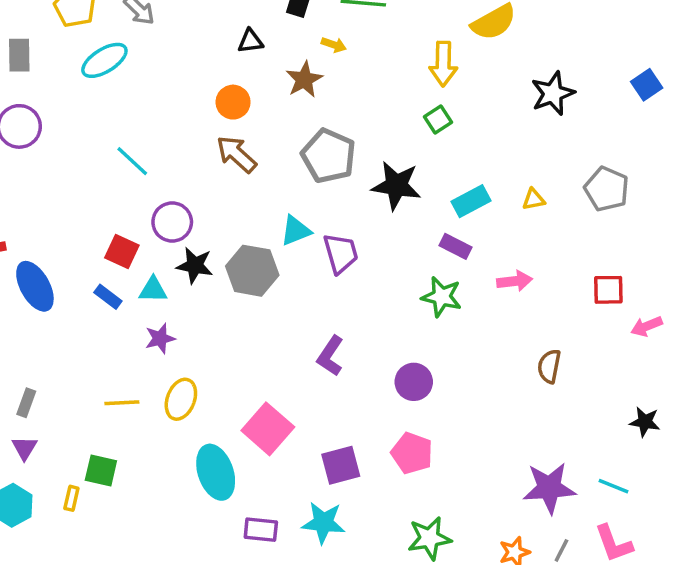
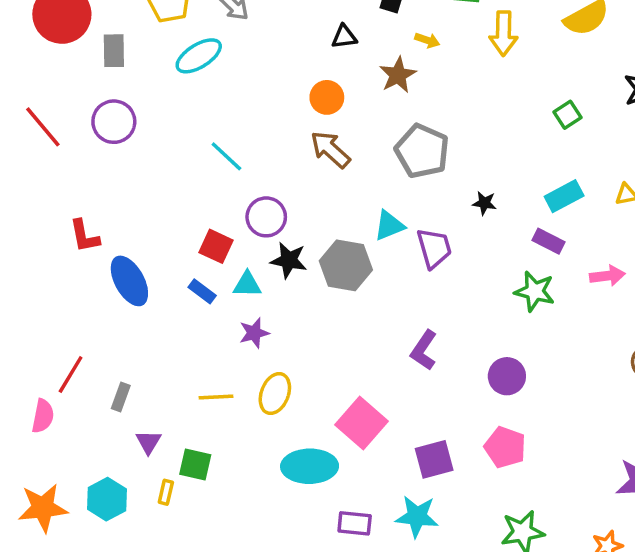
yellow arrow: (443, 64) -> (503, 33), moved
green square: (438, 119) -> (568, 115), moved
black star: (396, 186) -> (484, 203), moved, size x0.5
purple triangle: (24, 448) -> (148, 442), moved
cyan ellipse: (216, 472) -> (310, 466), turned -72

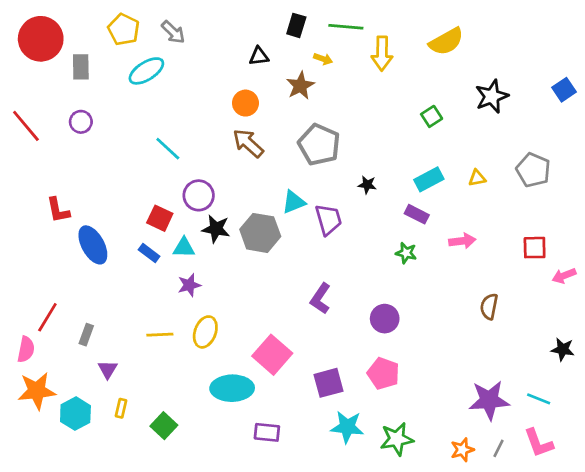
purple circle: (114, 122) -> (81, 122), size x0.7
green star: (535, 291) -> (406, 253), size x0.7
green square: (195, 465) -> (164, 426), moved, turned 30
orange star: (43, 508) -> (37, 391), moved
cyan star: (417, 516) -> (347, 427), moved

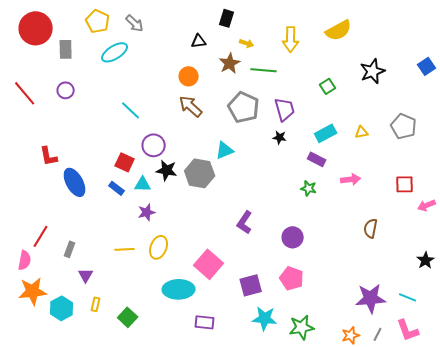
green line: (346, 27) -> (264, 70), moved
purple trapezoid: (328, 220) -> (285, 109), moved
black star: (563, 349) -> (426, 260), turned 30

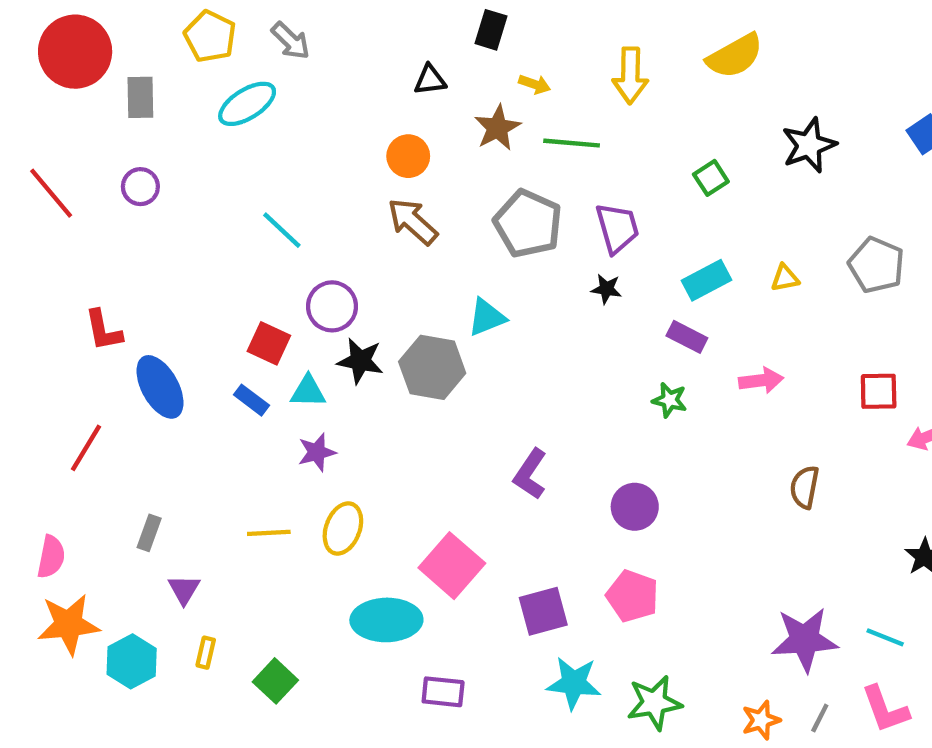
red line: (41, 236) -> (86, 448), moved

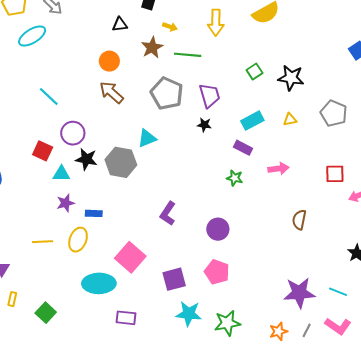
black star: (809, 145) -> (291, 78), moved, turned 30
blue rectangle: (251, 400) -> (94, 213), moved, turned -35
pink L-shape: (885, 709) -> (338, 326), turned -35

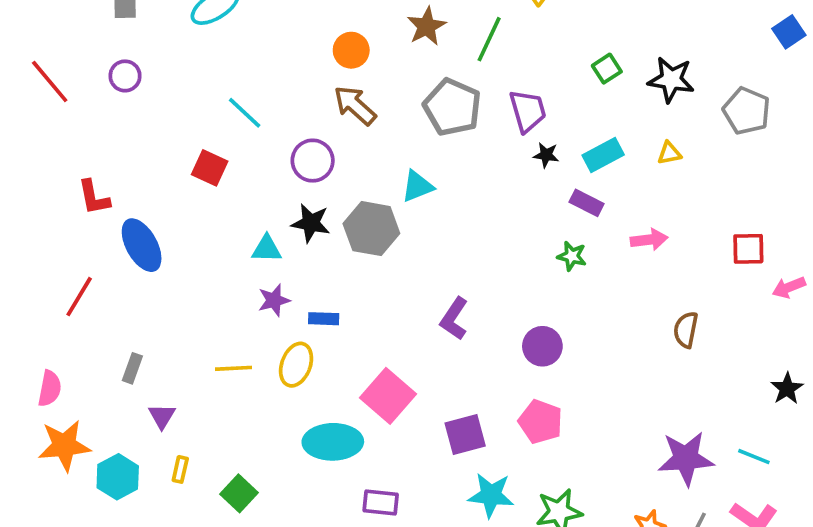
green line: (188, 55) -> (489, 39), turned -70
gray pentagon: (334, 113) -> (747, 111), moved
black star: (204, 125) -> (546, 155), moved
purple circle: (73, 133) -> (313, 161), moved
red square: (43, 151) -> (210, 168), moved

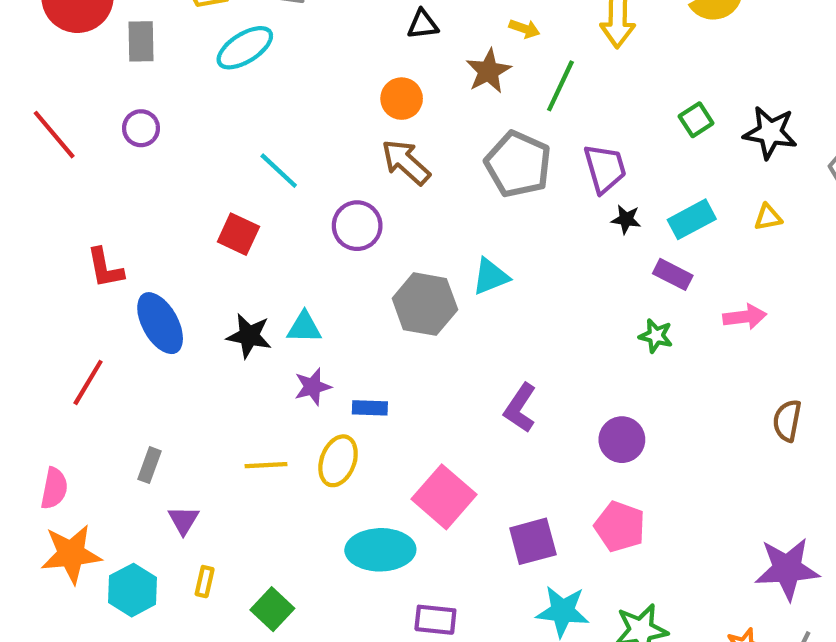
cyan triangle: (417, 186) -> (491, 277), moved
black star: (311, 223) -> (249, 336), moved

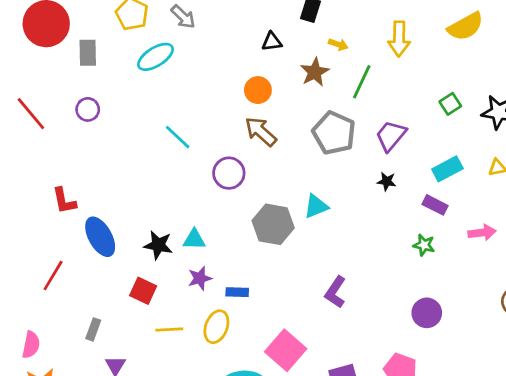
purple trapezoid: (605, 168) -> (391, 136), turned -124
black star: (626, 219) -> (387, 181), moved
red square: (238, 234) -> (143, 291), moved
purple circle: (622, 440) -> (427, 313), moved

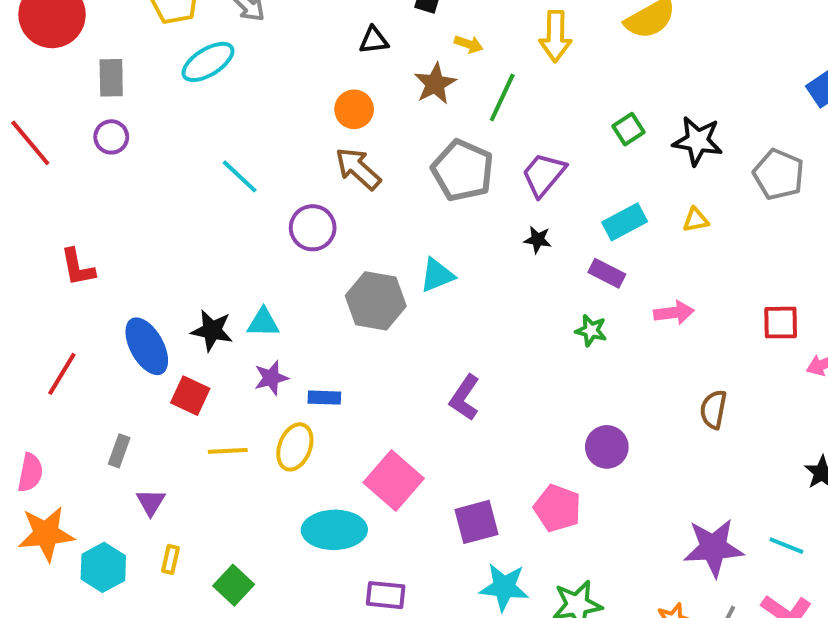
gray rectangle: (88, 53) -> (111, 78), moved
blue ellipse: (100, 237) -> (147, 346), moved
purple circle: (427, 313) -> (607, 447), moved

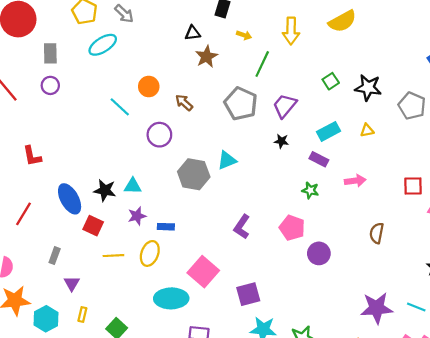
brown star: (435, 84) -> (207, 57), moved
orange circle: (354, 109) -> (149, 87), moved
brown arrow: (358, 169) -> (184, 103), size x0.7
pink pentagon: (557, 508) -> (292, 228), moved

